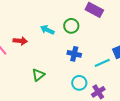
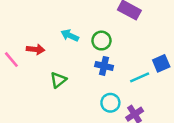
green circle: (71, 26) -> (101, 41), moved
green triangle: (38, 75) -> (58, 80), moved

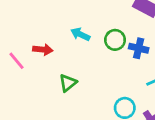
blue cross: (104, 66) -> (139, 48), moved

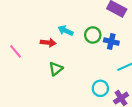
red arrow: (43, 50) -> (48, 43), moved

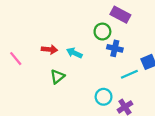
cyan arrow: (66, 31) -> (74, 53), moved
green circle: (93, 35) -> (102, 32), moved

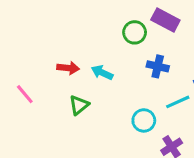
green circle: (102, 32) -> (135, 32), moved
pink line: (16, 59) -> (25, 94), moved
cyan circle: (104, 97) -> (144, 120), moved

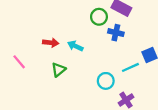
blue cross: (158, 66) -> (116, 33), moved

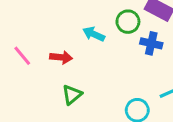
cyan arrow: (75, 46) -> (94, 34), moved
pink line: (19, 62) -> (22, 56), moved

